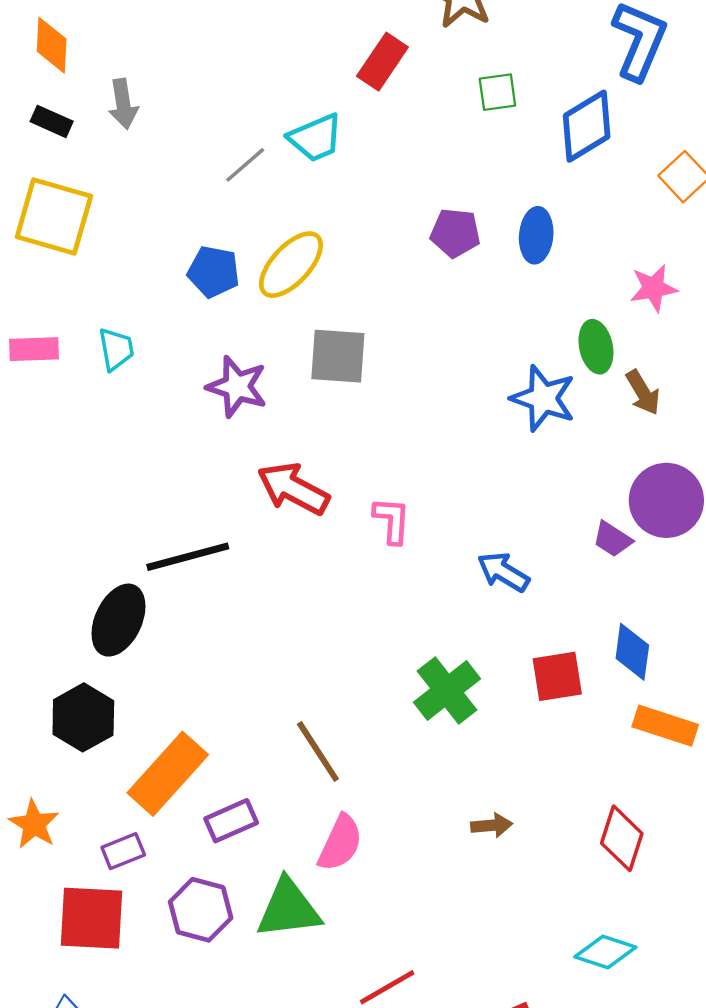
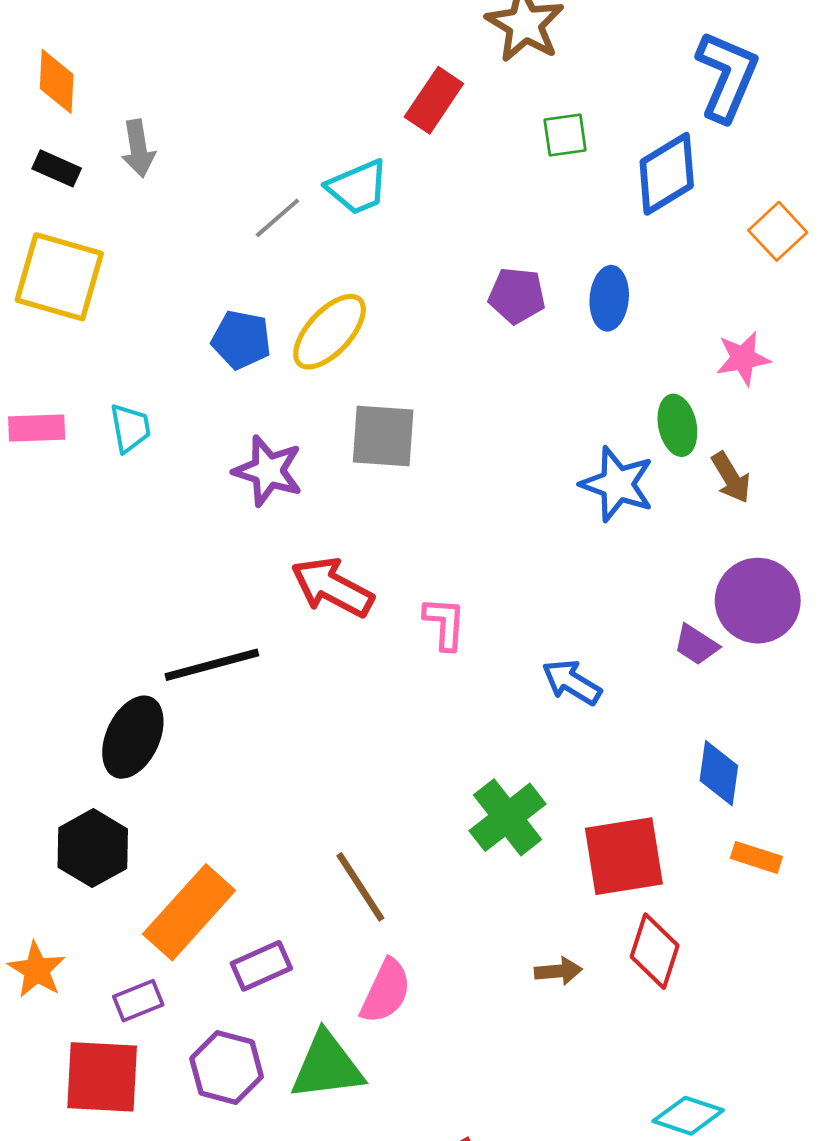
red square: (557, 676) -> (624, 856), moved, size x1.4
orange rectangle: (665, 726) -> (756, 857), size x0.7
red diamond: (622, 838) -> (655, 951), moved

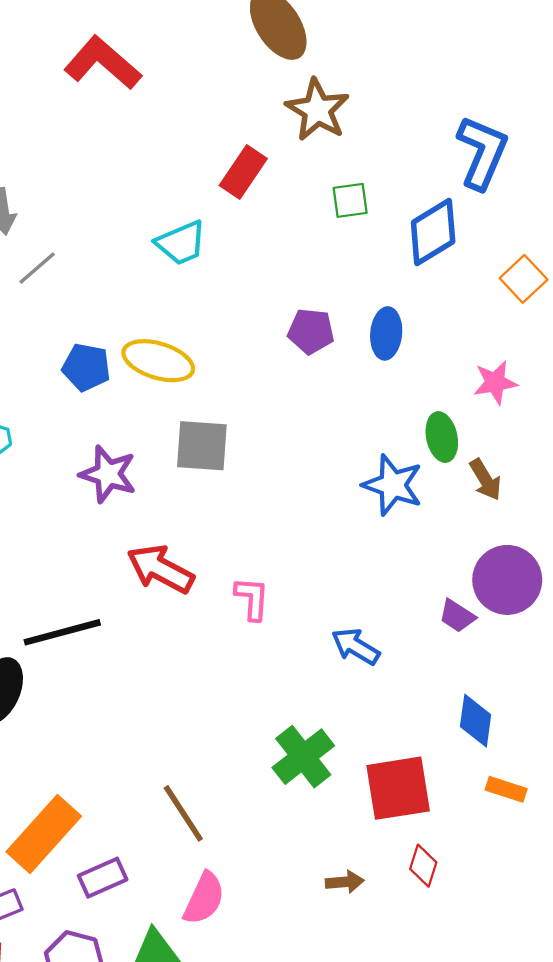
gray line: (277, 218) -> (37, 268), moved
yellow ellipse: (330, 332) -> (158, 361), turned 64
red diamond: (655, 951) -> (423, 866), size x0.7

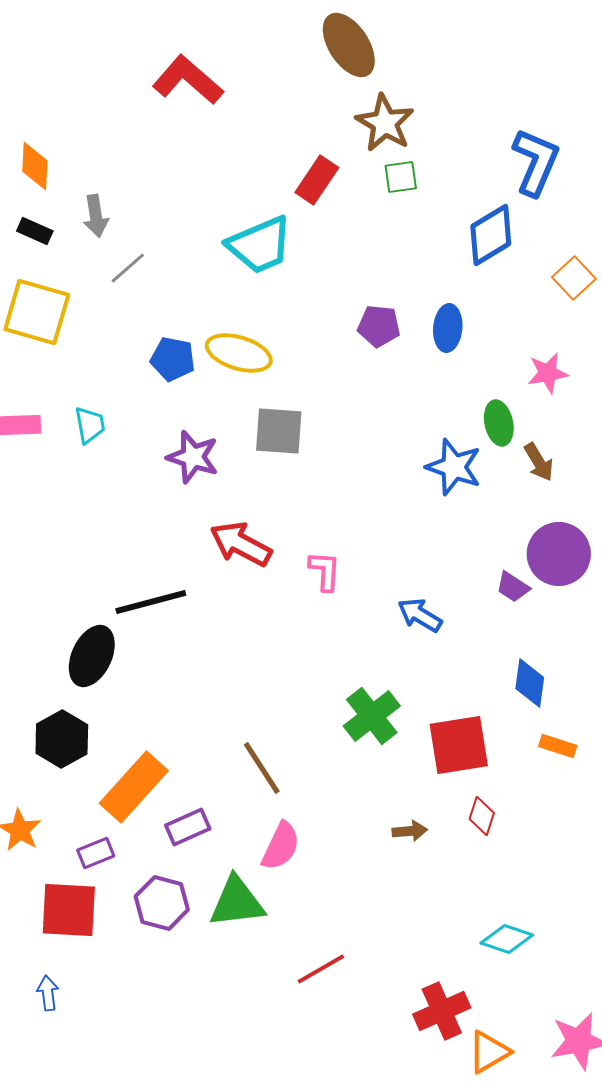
green square: (350, 200) -> (401, 177), moved
cyan trapezoid: (181, 243) -> (260, 245), size x1.4

